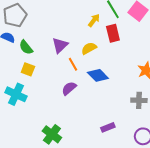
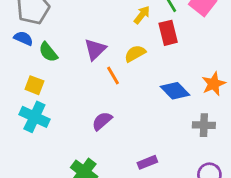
yellow square: (28, 69) -> (34, 85), moved
blue diamond: (98, 75) -> (175, 91), moved
purple semicircle: (69, 88) -> (102, 121), moved
purple rectangle: (108, 127) -> (147, 162), moved

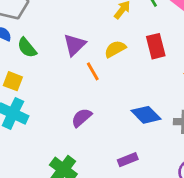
red rectangle: (168, 33) -> (156, 46), moved
blue diamond: (175, 91) -> (146, 115), moved

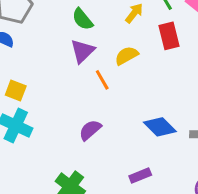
red rectangle: (156, 46) -> (169, 36), moved
green semicircle: (27, 48) -> (82, 19), moved

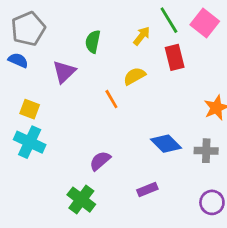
green semicircle: (82, 19) -> (93, 42), turned 50
purple triangle: (82, 51) -> (64, 72), moved
purple semicircle: (90, 130) -> (100, 161), moved

